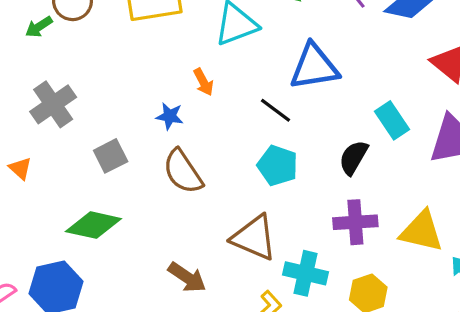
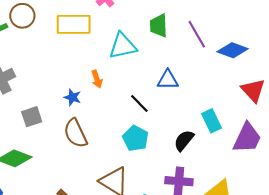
blue triangle: (314, 67) -> (168, 80), size x0.7

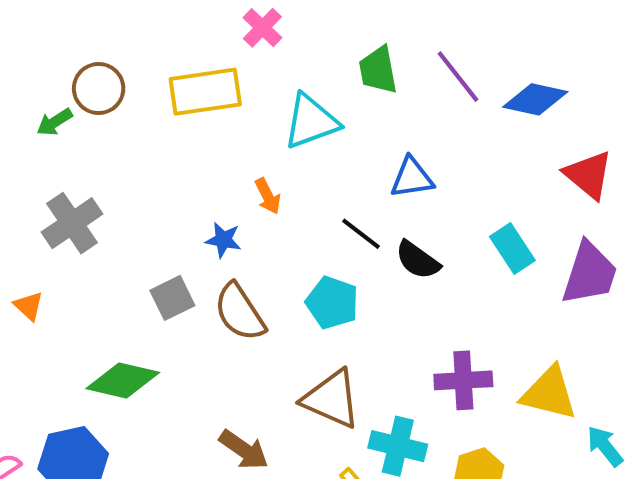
gray square: (32, 117) -> (172, 298), moved
cyan pentagon: (135, 138) -> (332, 303), moved
black semicircle: (184, 140) -> (418, 260), moved, turned -85

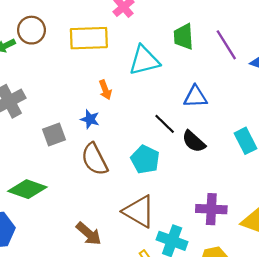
orange arrow: (268, 196) -> (105, 90), moved
gray square: (172, 298) -> (54, 134), moved

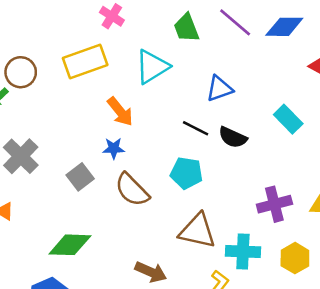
orange arrow: (105, 90) -> (120, 112), size x1.4

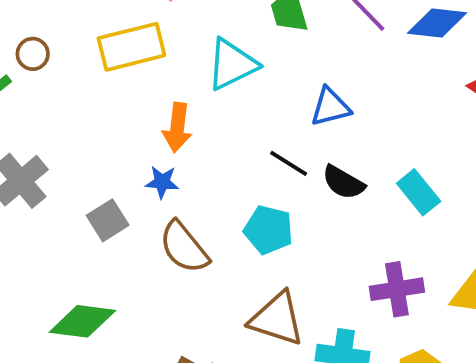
brown circle: (21, 72) -> (33, 54), size x0.7
orange arrow: (120, 112) -> (177, 127), turned 40
cyan rectangle: (288, 119) -> (419, 192), moved

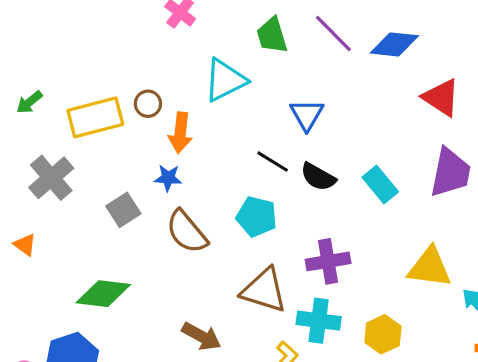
yellow rectangle: (131, 47) -> (95, 117), moved
brown circle: (33, 54) -> (148, 104), moved
blue triangle: (330, 107) -> (307, 115), turned -45
purple cross: (397, 289) -> (328, 261), moved

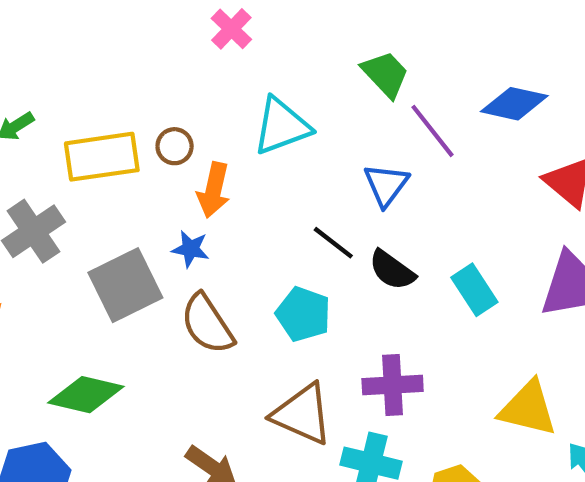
purple line: (333, 34) -> (433, 131), moved
green trapezoid: (272, 35) -> (385, 74), moved, turned 147
gray square: (123, 210) -> (125, 285), size x1.6

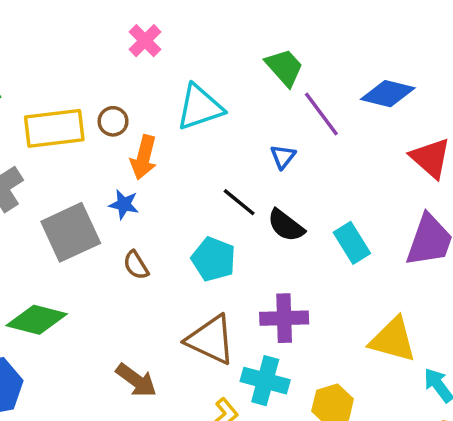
pink cross: (231, 29) -> (145, 41), moved
blue triangle: (386, 185) -> (283, 157), size x0.7
brown semicircle: (207, 324) -> (136, 265), size x0.6

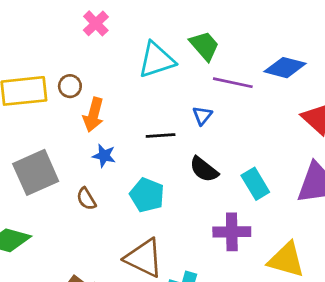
cyan triangle: (200, 107) -> (156, 60), moved
purple line: (321, 114) -> (233, 83), turned -42
black line: (239, 202) -> (161, 135), moved, turned -44
blue star: (124, 204) -> (104, 156), moved
purple cross: (284, 318) -> (232, 232), moved

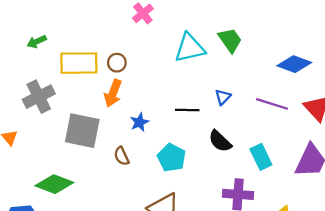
purple line: (233, 83) -> (272, 104), moved
orange arrow: (93, 115) -> (113, 93), moved
blue star: (104, 156) -> (139, 122), turned 30
gray square: (36, 172) -> (82, 131), turned 30

